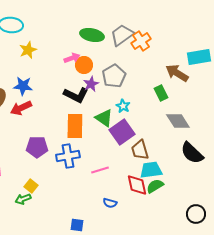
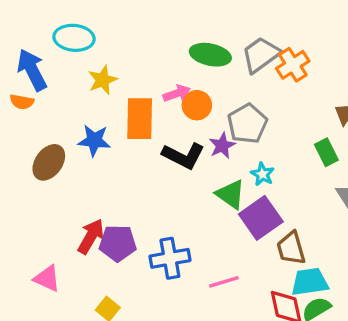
purple star: (91, 84) -> (222, 146), moved
red arrow: (21, 108) -> (91, 236), moved, turned 145
orange rectangle: (75, 126) -> (140, 119), moved

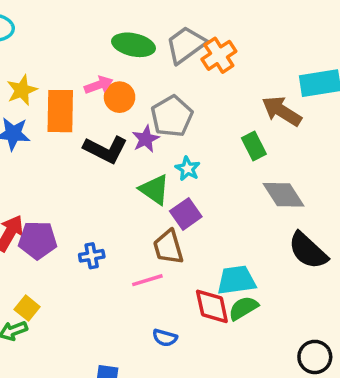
yellow star: (103, 80) -> (22, 90), moved
purple square: (261, 218) -> (186, 214), size x0.7
brown trapezoid: (291, 248) -> (168, 247), moved
blue cross: (170, 258) -> (92, 256), size x0.6

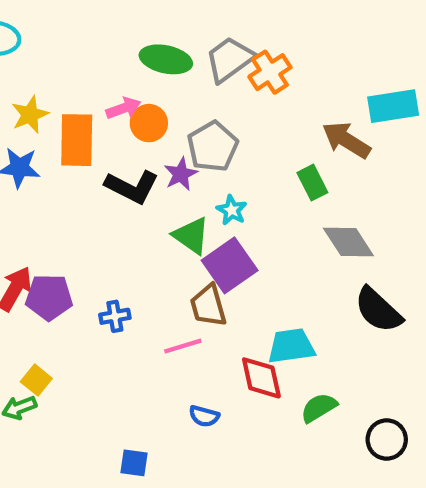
purple square: (186, 214) -> (230, 265), size x1.4
green semicircle: (243, 308) -> (319, 408), moved

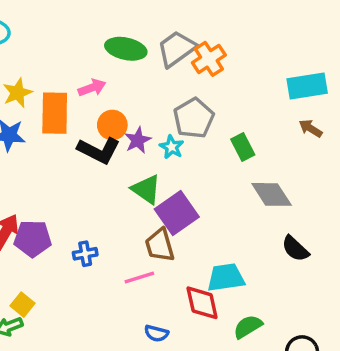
orange circle: (149, 123) -> (112, 125), moved
brown arrow: (346, 140) -> (311, 128), moved, size x0.6
gray pentagon: (213, 146) -> (194, 118), moved
cyan star: (232, 210) -> (172, 147), moved
black semicircle: (378, 310) -> (295, 249), size x0.7

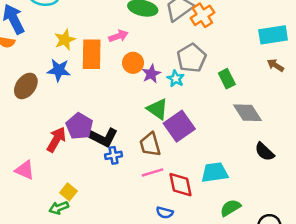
black L-shape: (99, 150) -> (103, 137), moved
purple pentagon: (33, 238) -> (79, 126), moved, turned 30
brown trapezoid: (160, 245) -> (150, 144), moved
red diamond: (202, 303) -> (181, 185), moved

